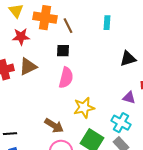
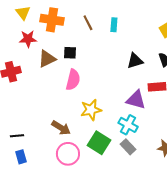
brown line: (68, 26) -> (88, 23), moved
brown triangle: (28, 67) -> (47, 59), moved
purple triangle: (129, 98) -> (136, 100), size x1.5

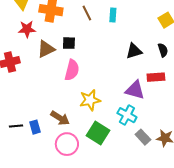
gray rectangle: (128, 147) -> (143, 137), moved
blue rectangle: (21, 157) -> (35, 127), moved

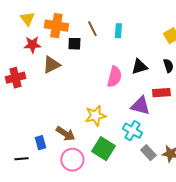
black square: (69, 43) -> (74, 44), moved
pink semicircle: (72, 70) -> (114, 77), moved
black line: (16, 126) -> (21, 159), moved

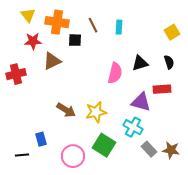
brown arrow: (65, 134) -> (66, 110), moved

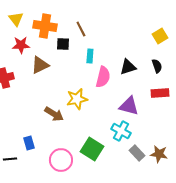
cyan rectangle: (119, 27) -> (90, 56), moved
red rectangle: (162, 89) -> (160, 93), moved
yellow star: (96, 112) -> (77, 99), moved

